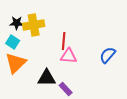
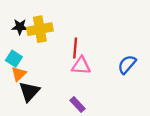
cyan square: (13, 42) -> (14, 59), moved
orange triangle: (16, 63) -> (19, 74), size x0.6
black triangle: (47, 78) -> (29, 92), moved, turned -48

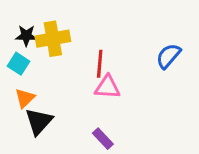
cyan square: (14, 59) -> (19, 64), moved
blue semicircle: (127, 64) -> (168, 56), moved

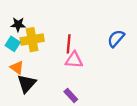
yellow cross: (53, 39) -> (32, 40), moved
orange triangle: (25, 98) -> (17, 68), turned -40

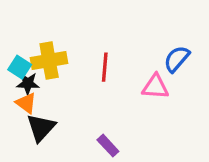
black star: (18, 24) -> (28, 83), moved
pink triangle: (74, 60) -> (155, 87), moved

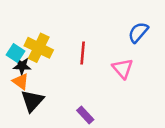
blue semicircle: (177, 59) -> (138, 32), moved
yellow cross: (49, 61) -> (39, 48), turned 36
pink triangle: (155, 87) -> (123, 68), turned 45

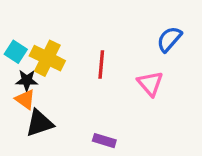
cyan square: (15, 53) -> (16, 52), moved
black triangle: (32, 101) -> (39, 123), turned 30
purple rectangle: (85, 115) -> (104, 141), turned -30

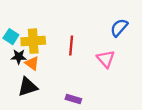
yellow cross: (47, 58) -> (33, 41), turned -30
orange triangle: (25, 99) -> (32, 63), moved

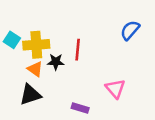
black star: (19, 57) -> (56, 62), moved
pink triangle: (106, 59) -> (115, 89), moved

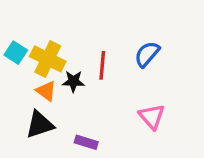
blue semicircle: (130, 30) -> (147, 54), moved
yellow cross: (36, 45) -> (48, 59), turned 30
purple rectangle: (80, 108) -> (86, 142), moved

